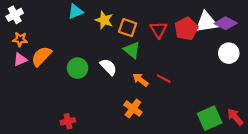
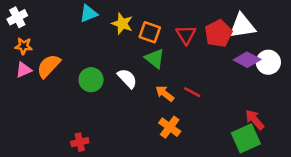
purple diamond: (226, 23) -> (247, 60), moved
orange cross: (133, 108) -> (170, 127), moved
red arrow: (235, 117) -> (255, 120), moved

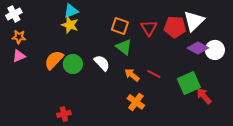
yellow star: (122, 24) -> (70, 25), moved
white triangle: (242, 26) -> (194, 21), turned -35
red pentagon: (218, 34) -> (175, 27), turned 30
orange semicircle: (49, 66) -> (54, 60), moved
green square: (246, 138) -> (189, 83), moved

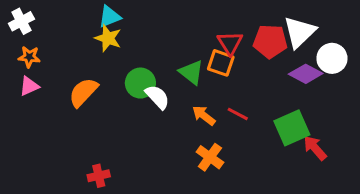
orange square: (120, 26) -> (221, 63), moved
white circle: (215, 50) -> (332, 58), moved
green circle: (73, 64) -> (140, 83), moved

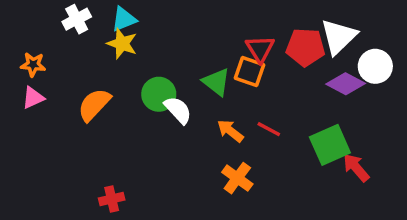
white cross: (21, 21) -> (77, 19), moved

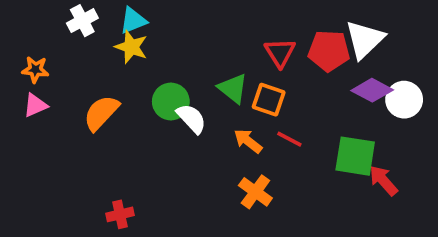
white circle: (375, 66) -> (404, 100), moved
orange square: (250, 72) -> (269, 100), moved
green square: (330, 145) -> (355, 156), turned 33

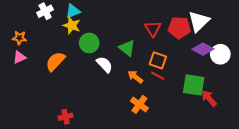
orange square: (269, 100) -> (158, 60), moved
green circle: (171, 102) -> (89, 43), moved

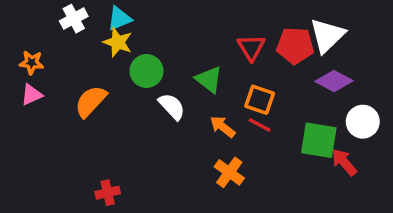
white circle: (220, 54) -> (363, 122), moved

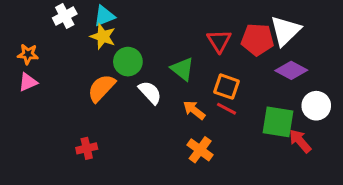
orange semicircle: (91, 101) -> (101, 88), moved
red cross: (108, 193) -> (87, 148), moved

